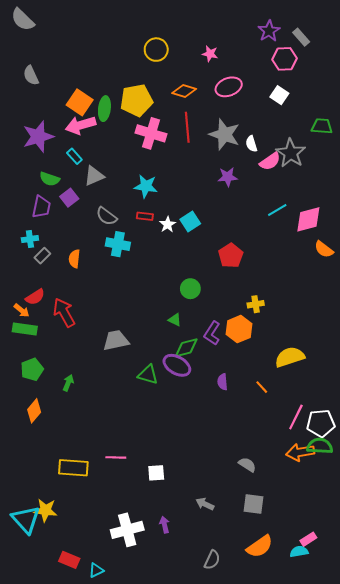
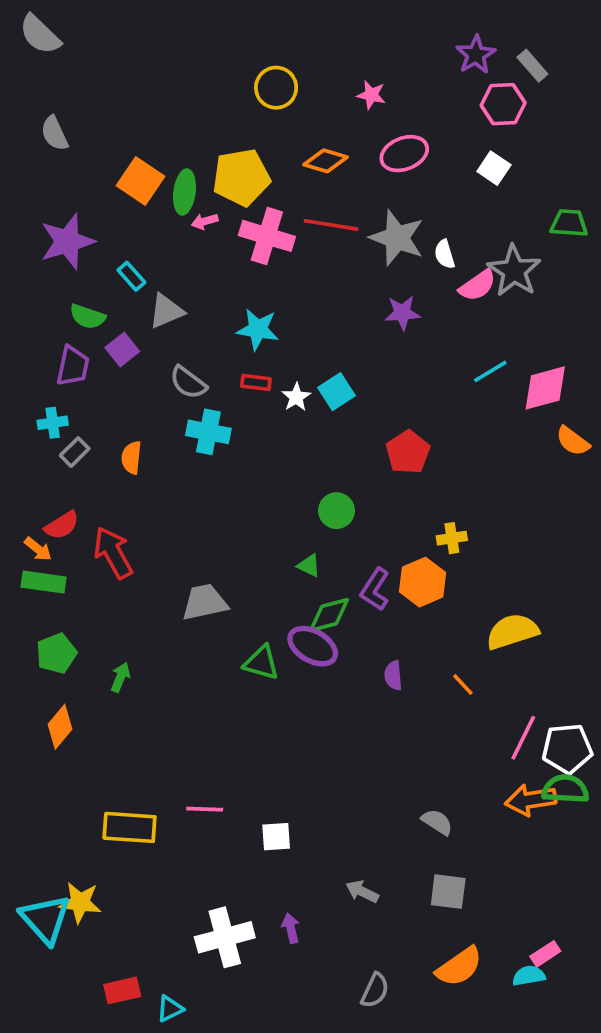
pink arrow: (81, 125) -> (205, 221), moved, size x0.5
red line: (187, 127) -> (331, 225), turned -76
red rectangle: (69, 560) -> (122, 990), turned -36

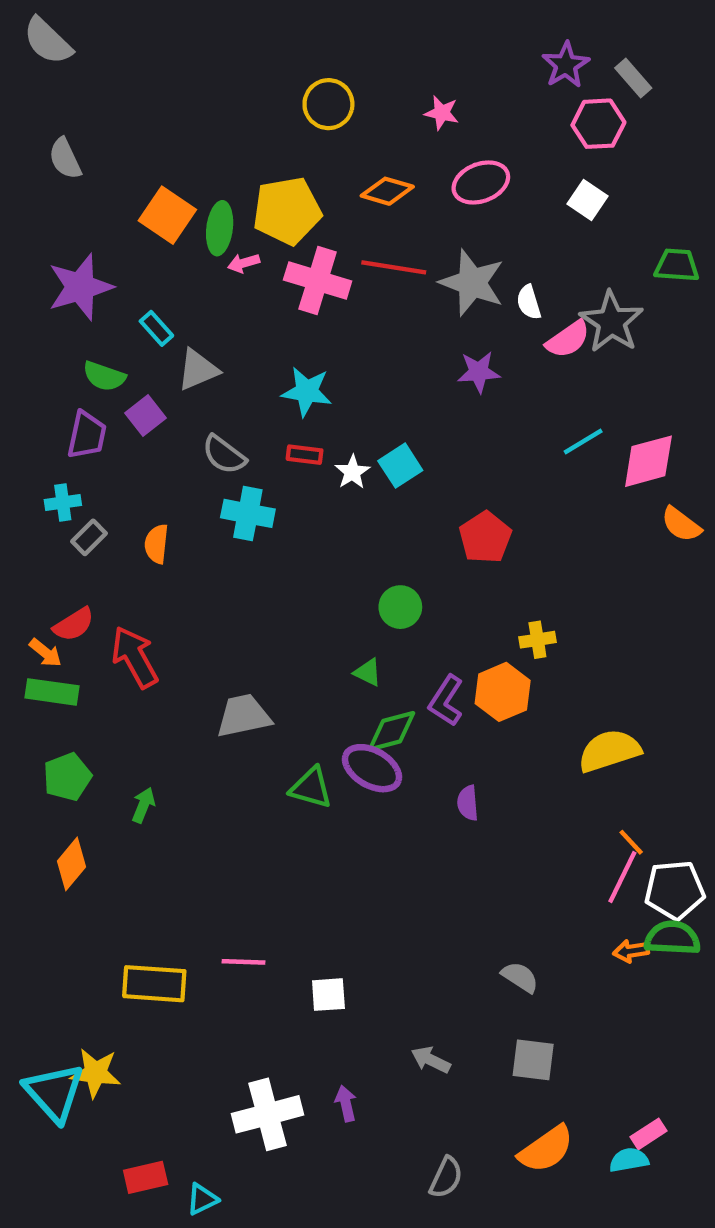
orange line: (463, 685) -> (631, 842), moved
orange arrow: (531, 800) -> (631, 951), size x0.6

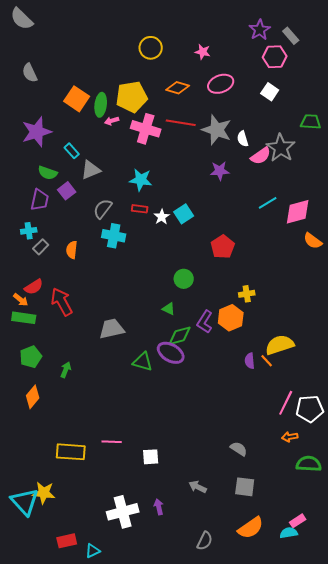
gray semicircle: (224, 455) -> (103, 209), turned 90
purple semicircle: (468, 803) -> (250, 361), moved
orange line: (631, 842) -> (267, 361), moved
green semicircle: (672, 938) -> (309, 464), moved

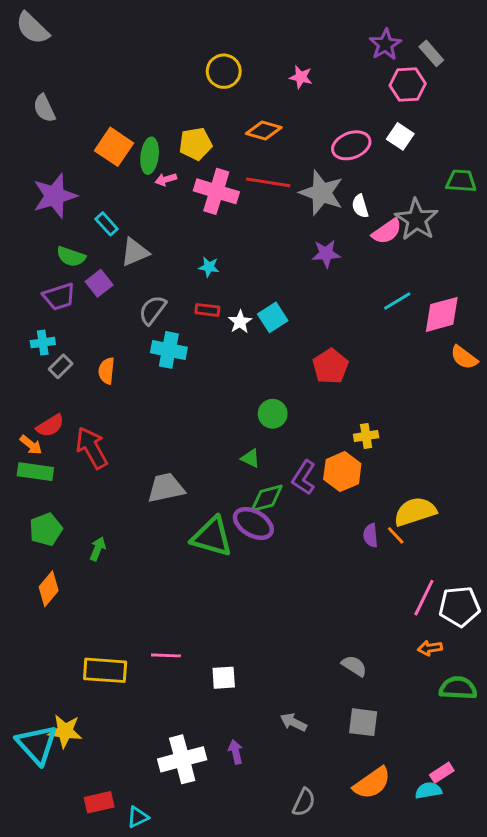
pink ellipse: (221, 84) -> (351, 145), moved
yellow pentagon: (132, 97) -> (196, 144), size x0.7
cyan star: (141, 180) -> (209, 267), size x0.6
purple trapezoid: (40, 200) -> (59, 297), turned 60
green triangle: (143, 362) -> (212, 537), size x1.4

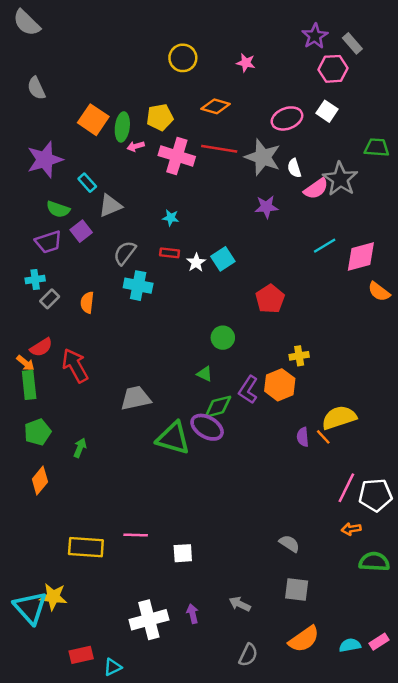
green rectangle: (35, 472) -> (29, 385), turned 76
gray arrow: (293, 722) -> (240, 604), moved
pink rectangle: (442, 773) -> (379, 642), moved

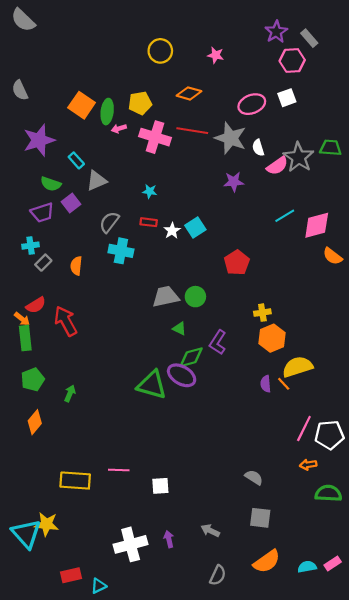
gray semicircle: (36, 88) -> (20, 90), moved
white square: (327, 111) -> (287, 98), turned 36
green trapezoid: (377, 148) -> (330, 148), moved
orange hexagon: (280, 385) -> (272, 338), moved
gray trapezoid: (136, 398) -> (166, 297), moved

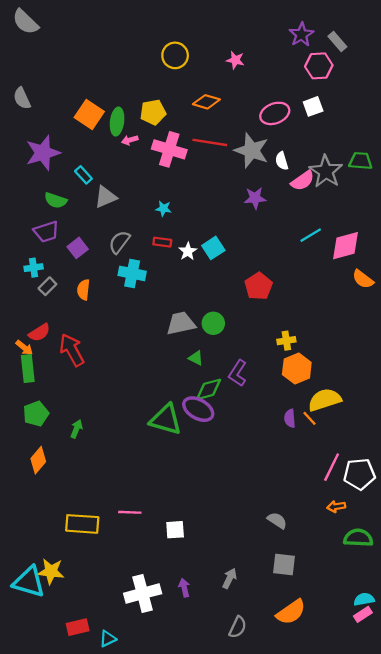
purple square: (71, 203) -> (78, 248), moved
gray arrow: (210, 531) -> (230, 578), turned 90
cyan triangle: (26, 534) -> (29, 582), turned -32
cyan semicircle: (307, 567) -> (364, 599), moved

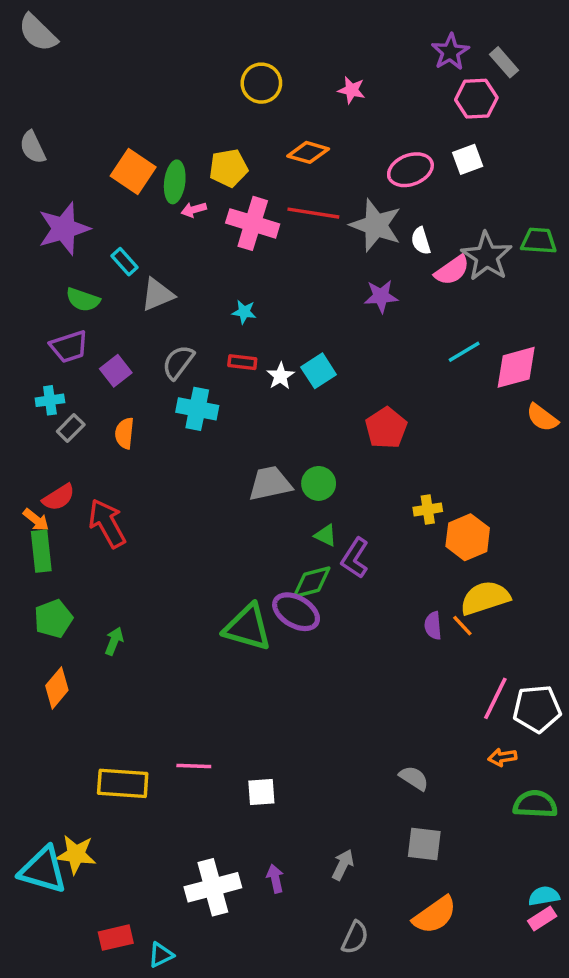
green triangle: (196, 358) -> (326, 535), moved
orange hexagon: (297, 369) -> (468, 537), moved

